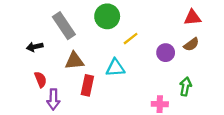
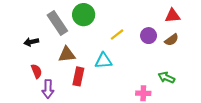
green circle: (107, 16) -> (84, 15), moved
purple circle: (166, 53) -> (149, 36), moved
green arrow: (185, 87) -> (166, 78), turned -77

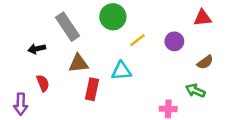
green circle: (84, 15) -> (113, 17), moved
brown semicircle: (172, 40) -> (205, 62), moved
purple arrow: (48, 89) -> (21, 104), moved

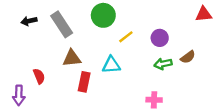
red triangle: (203, 18) -> (204, 14), moved
black arrow: (37, 49) -> (29, 21), moved
green arrow: (195, 91) -> (163, 64), moved, turned -36

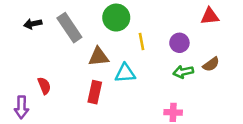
red triangle: (204, 14) -> (210, 16), moved
yellow line: (126, 37) -> (142, 42), turned -63
brown triangle: (72, 58) -> (99, 57), moved

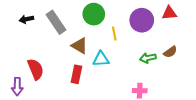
purple circle: (179, 43) -> (142, 20), moved, size x1.5
brown triangle: (99, 57) -> (79, 46), turned 36
red semicircle: (44, 86) -> (36, 69), size x1.5

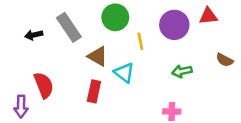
black arrow: (26, 19) -> (34, 35), moved
brown semicircle: (170, 52) -> (225, 60), moved, turned 64
cyan triangle: (101, 59) -> (124, 73), turned 42

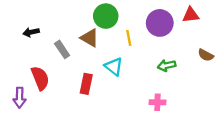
gray rectangle: (69, 27) -> (62, 49), moved, size x0.7
brown triangle: (98, 56) -> (90, 38), moved

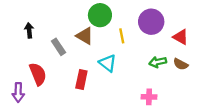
red triangle: (191, 15) -> (181, 37), moved, turned 35
black arrow: (31, 32) -> (29, 30), turned 96
brown semicircle: (206, 55) -> (181, 64), moved

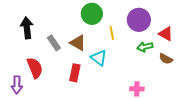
black arrow: (29, 30) -> (27, 28), size x1.5
brown triangle: (85, 36) -> (78, 43), moved
green arrow: (158, 62) -> (145, 47), moved

